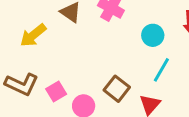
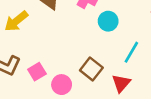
cyan circle: (153, 35) -> (108, 21), moved

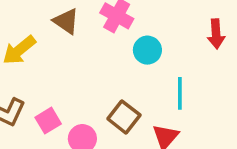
cyan line: (131, 52) -> (180, 93), turned -30

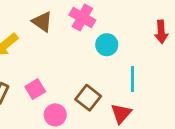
pink square: (48, 121) -> (35, 89), moved

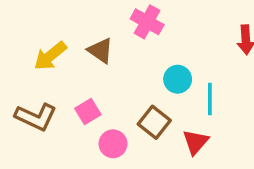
brown triangle: (42, 22) -> (100, 51), moved
cyan circle: (107, 45) -> (178, 79), moved

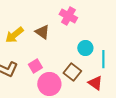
red triangle: (196, 142) -> (95, 83), turned -35
pink circle: (113, 144) -> (49, 84), size x1.5

